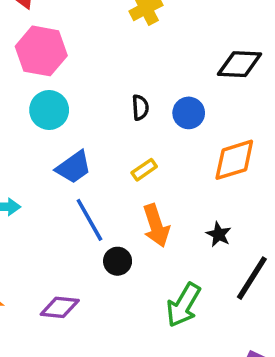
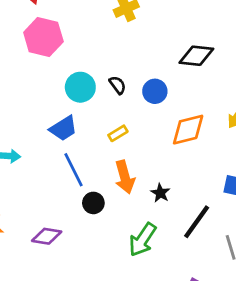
black semicircle: (140, 108) -> (118, 85), turned -36
cyan circle: (49, 110) -> (80, 87), moved
black star: (219, 234) -> (160, 193), moved

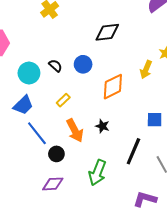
black star: (160, 193) -> (102, 126), moved
purple diamond: (47, 236) -> (53, 184), moved

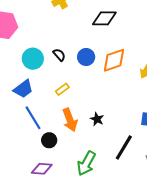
black diamond: (107, 32) -> (104, 18), moved
orange diamond: (113, 87) -> (114, 60), moved

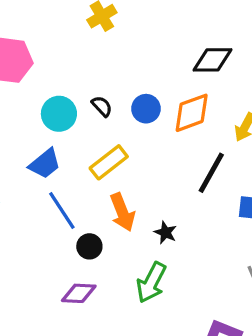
black diamond: (104, 18) -> (212, 60), moved
yellow rectangle: (62, 89) -> (109, 162), size x1.6
black star: (97, 119) -> (165, 232), moved
black line: (124, 147) -> (211, 173), moved

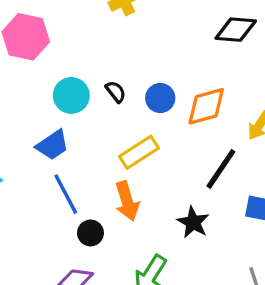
black diamond: (212, 60) -> (236, 30), moved
yellow rectangle: (109, 162) -> (139, 152), moved
black star: (165, 232) -> (193, 222), moved, size x1.4

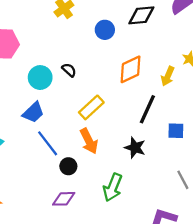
blue circle: (160, 98) -> (105, 30), moved

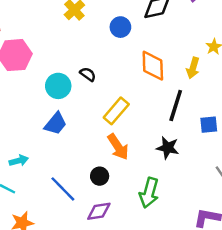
orange diamond: (131, 69) -> (153, 66), turned -60
blue line: (48, 143) -> (63, 189), moved

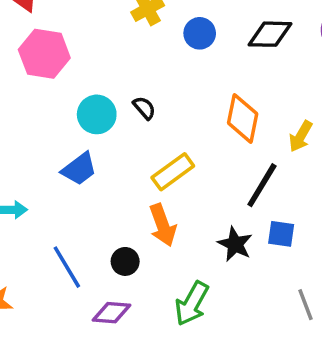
blue circle: (120, 27) -> (200, 33), moved
blue square: (209, 125) -> (281, 234), moved

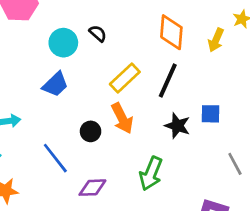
black line: (262, 185) -> (168, 81), moved
black circle: (125, 261) -> (91, 131), moved

